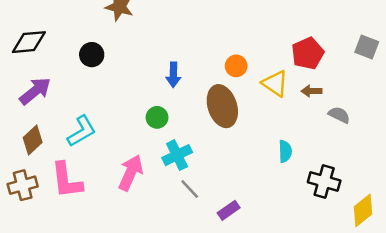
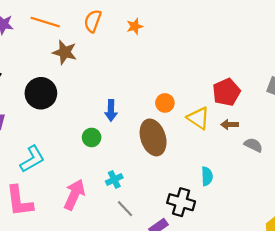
black circle: (92, 55) -> (41, 93), size x1.5
green circle: (157, 117) -> (92, 137), moved
cyan cross: (177, 155) -> (114, 180), size x0.7
black cross: (324, 181) -> (181, 202), moved

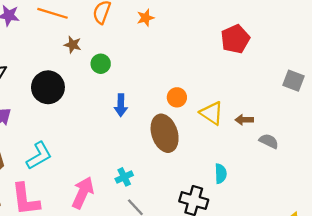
brown star: (65, 52) -> (73, 45), size x0.7
red pentagon: (226, 92) -> (235, 39), moved
green circle: (92, 137) -> (101, 64), moved

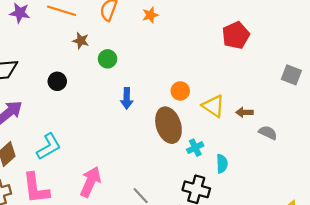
black circle: (48, 87) -> (57, 81), size x0.6
cyan cross: (124, 177) -> (195, 148), moved

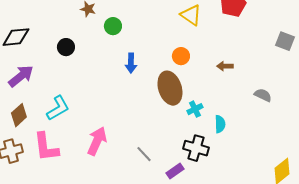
yellow triangle: (213, 106) -> (191, 15), moved
brown arrow: (244, 112) -> (225, 66), moved

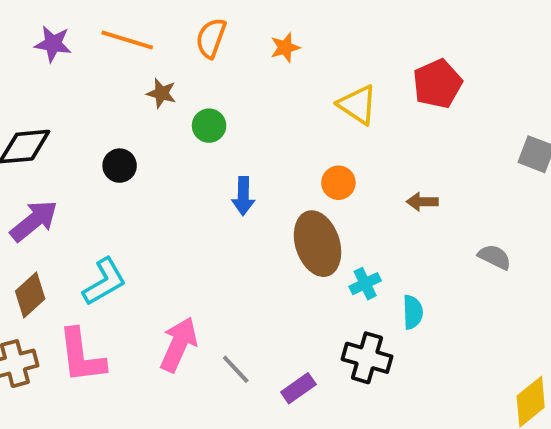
gray line: (144, 154) -> (236, 369), moved
purple rectangle: (175, 171) -> (298, 388), moved

